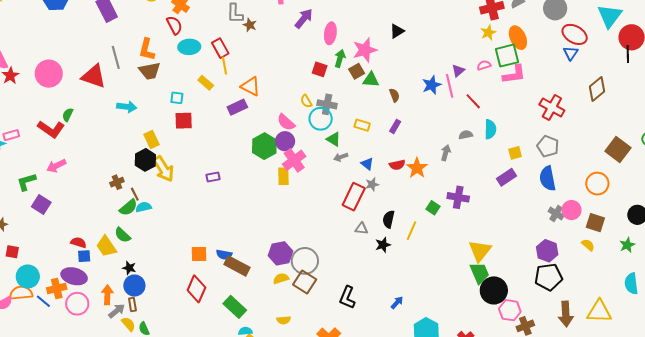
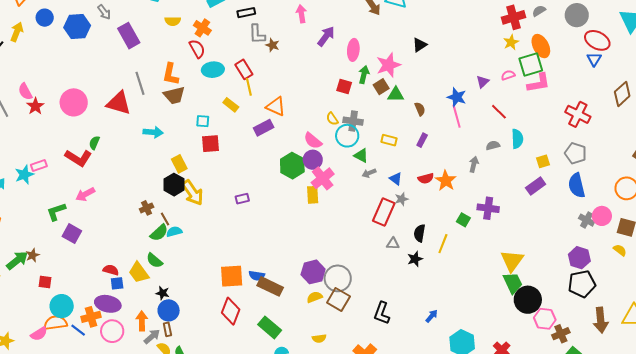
blue star: (432, 85) -> (457, 97), turned -30
pink line: (450, 86) -> (457, 116), moved
orange square: (199, 254) -> (232, 276), size x1.4

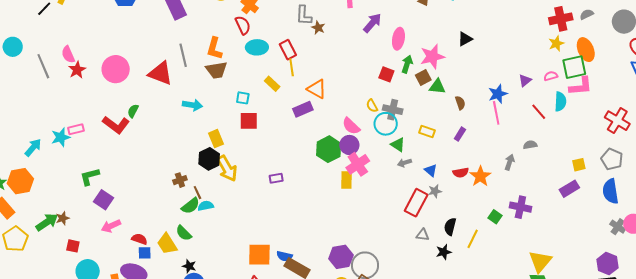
blue star: (457, 97) -> (498, 94), turned 30
cyan semicircle: (517, 139) -> (560, 102), moved
pink arrow: (85, 194) -> (111, 226), moved

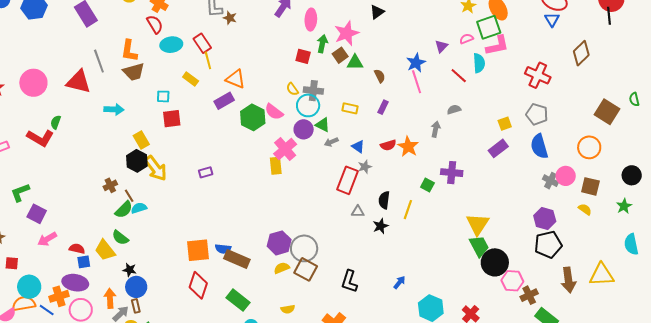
purple circle: (349, 145) -> (304, 129), moved
green hexagon: (329, 149) -> (253, 117), moved

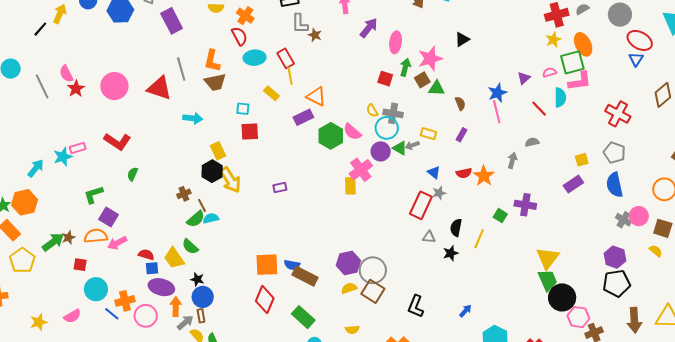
green semicircle: (56, 122) -> (133, 174), moved
gray arrow: (331, 142) -> (412, 145), moved
purple ellipse: (75, 283) -> (161, 287), moved
orange semicircle: (24, 304) -> (96, 236), moved

